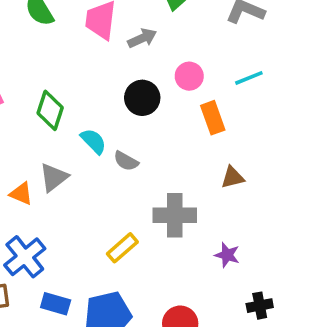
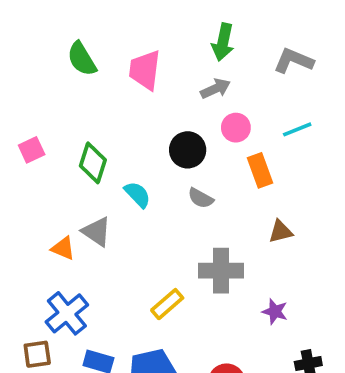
gray arrow: (142, 38) -> (215, 89), moved
gray semicircle: (126, 161) -> (201, 198), moved
gray triangle: (54, 177) -> (97, 232), turned -48

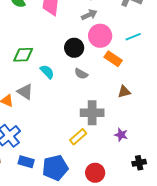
pink circle: (236, 128) -> (100, 36), size x1.5
green diamond: (93, 163) -> (23, 55), turned 70
orange rectangle: (260, 170) -> (113, 59), turned -36
yellow rectangle: (167, 304) -> (78, 137), moved

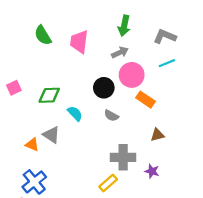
cyan line: (133, 37) -> (167, 63), moved
purple star: (121, 135) -> (152, 171), moved

